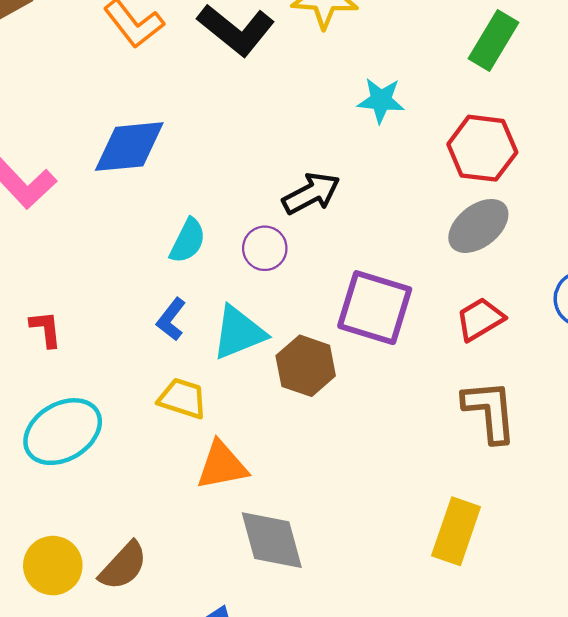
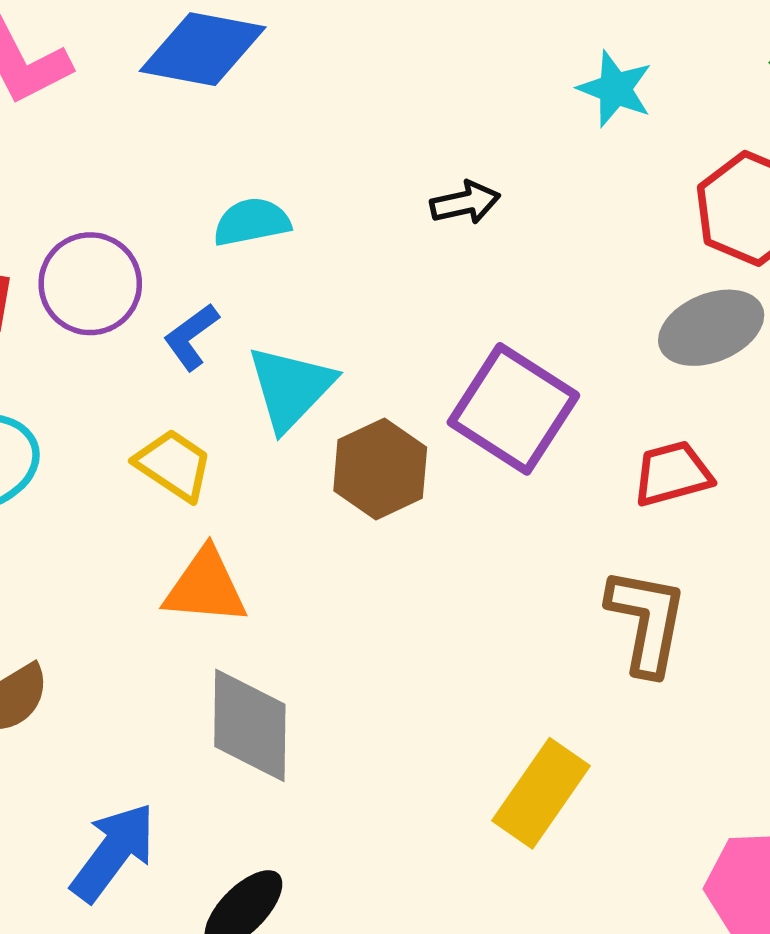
black arrow: (311, 193) -> (465, 203), size x0.7
cyan semicircle: (188, 241) -> (252, 222), turned -144
purple circle: (265, 248) -> (90, 284), moved, size x1.4
cyan triangle: (239, 333) -> (291, 388), turned -40

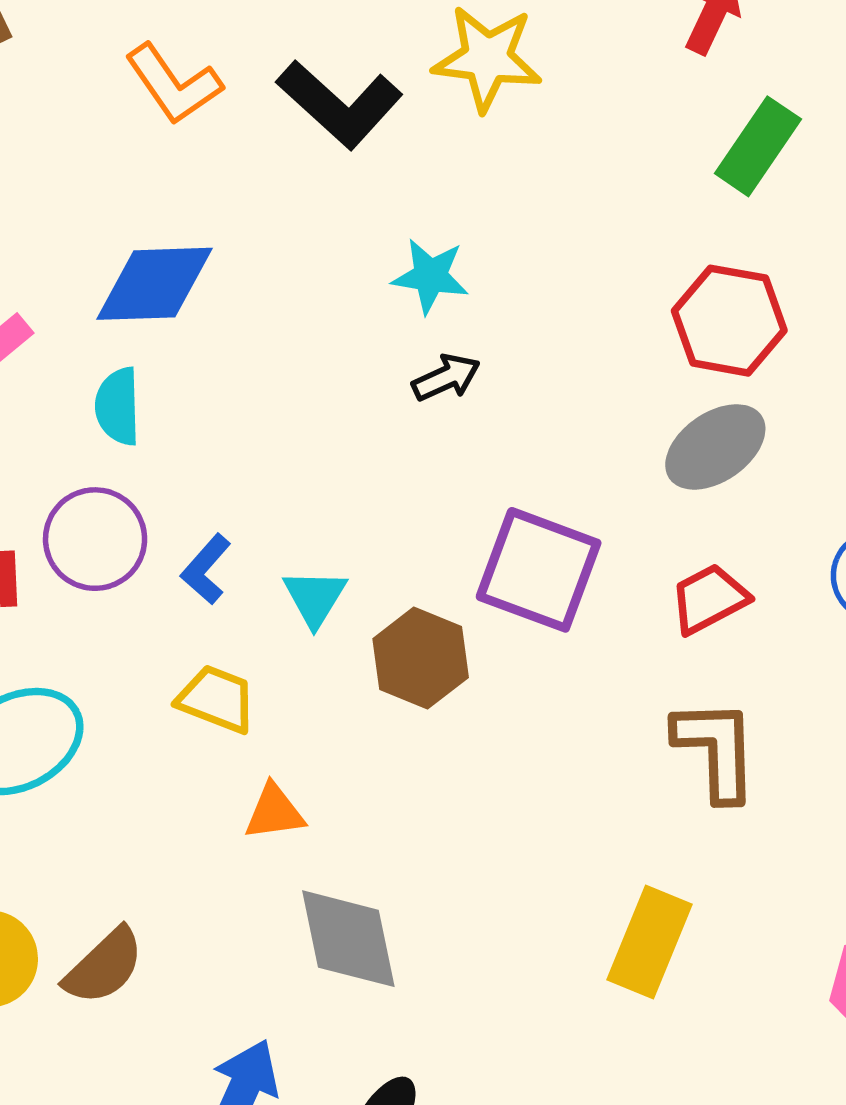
cyan star: (615, 89) -> (430, 276), moved
cyan semicircle: (252, 222) -> (118, 406), moved, turned -68
cyan triangle: (291, 388) -> (315, 598), size x0.7
orange triangle: (205, 587) -> (274, 812), size x0.7

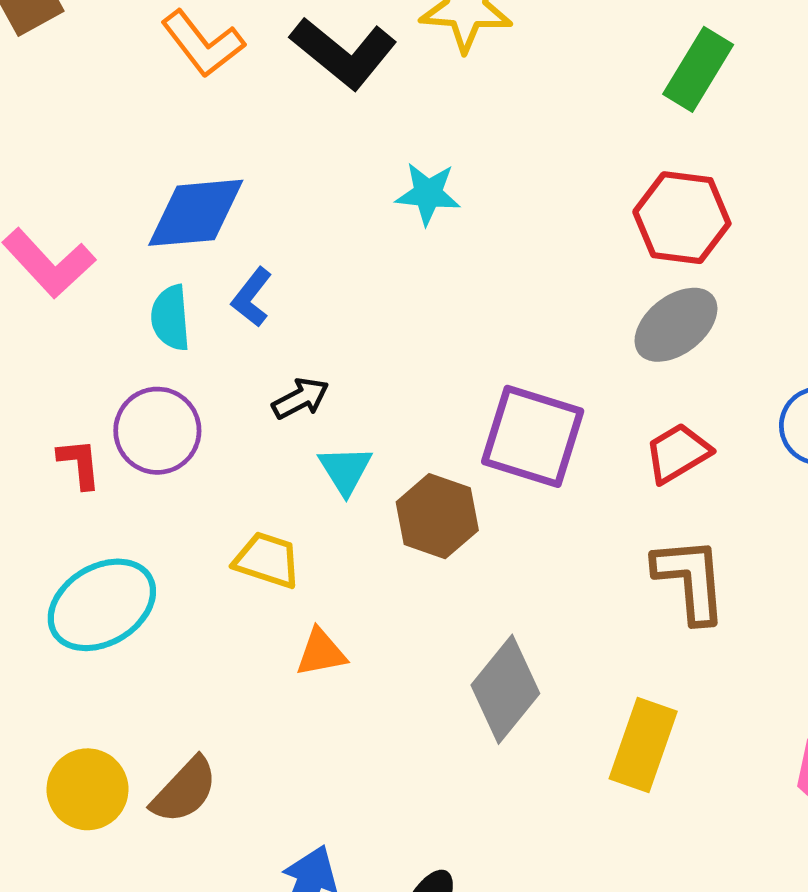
black arrow: (446, 378) -> (300, 398), moved
blue L-shape: (206, 569) -> (252, 297), moved
gray diamond: (348, 939) -> (505, 689), moved, turned 54

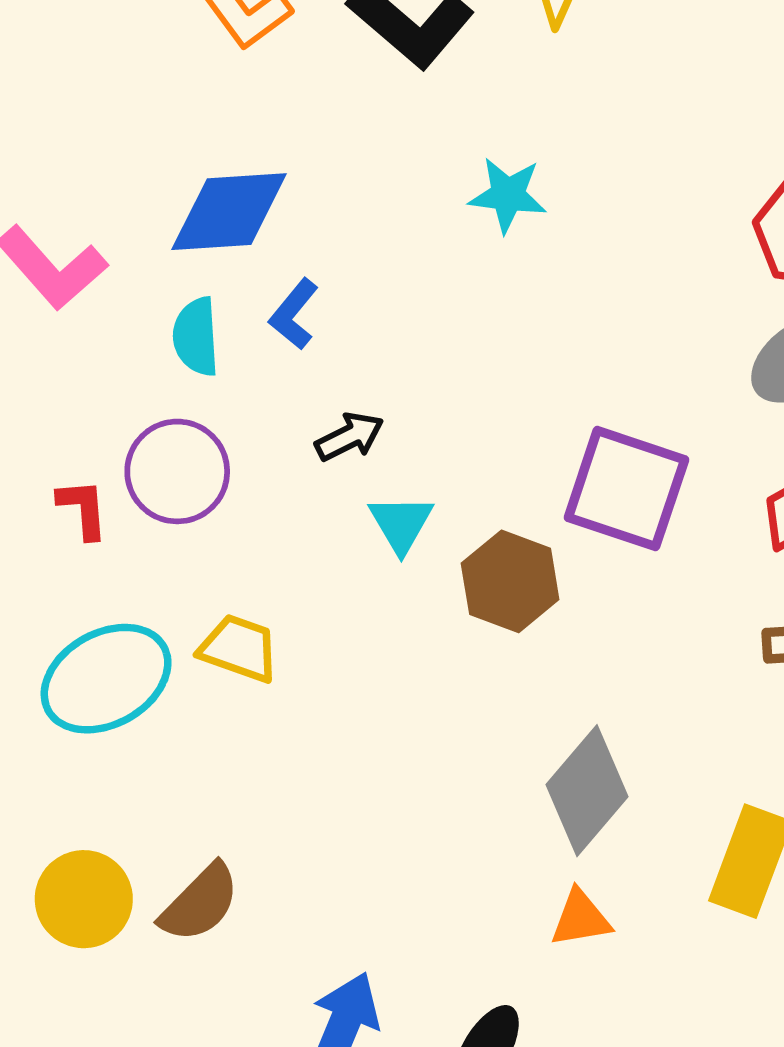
yellow trapezoid: (267, 560) -> (239, 648), moved
orange triangle: (321, 653) -> (581, 918), moved

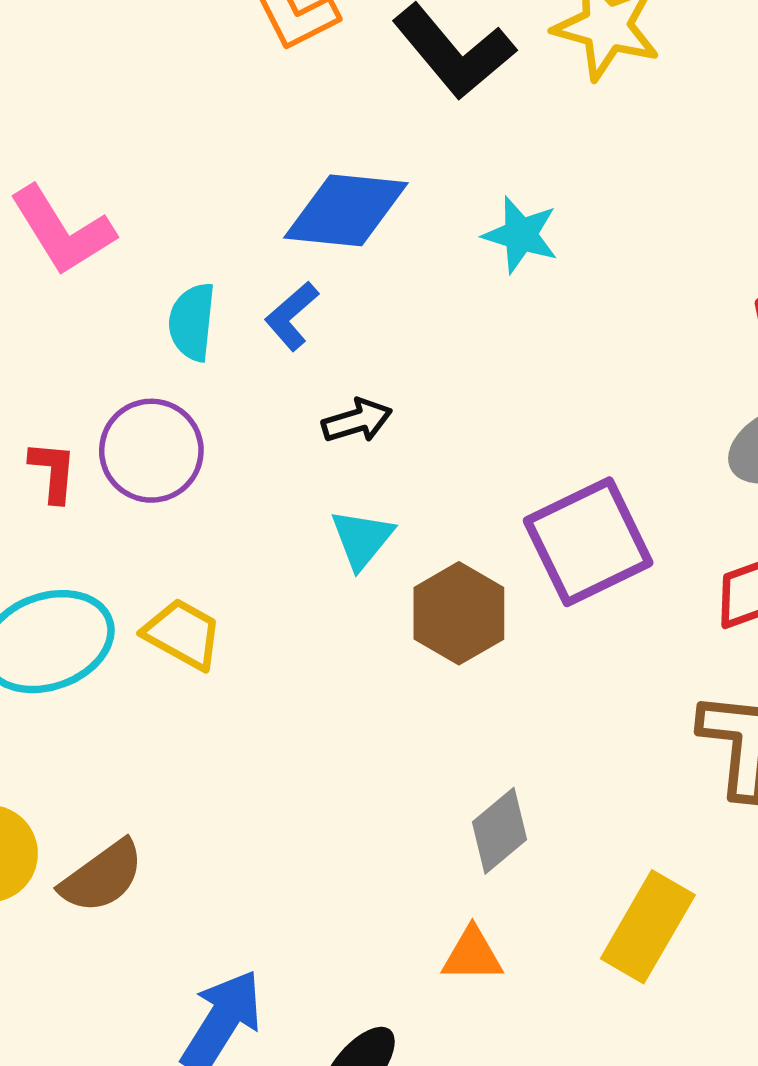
blue diamond: (229, 212) -> (346, 210), moved
black arrow: (350, 437) -> (357, 421), moved
purple square: (626, 489) -> (588, 542), turned 36
gray diamond: (587, 791) -> (500, 831), size x0.7

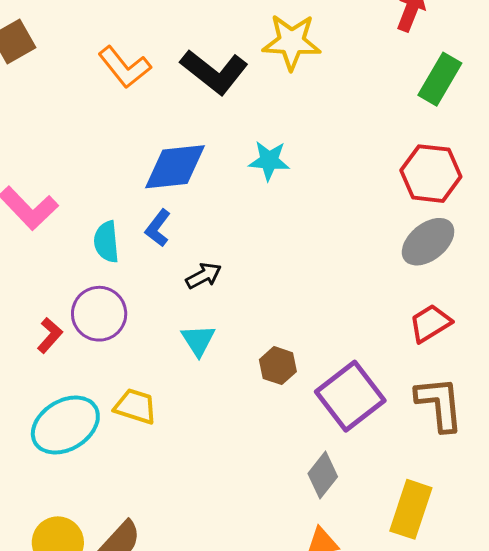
red L-shape: (53, 472) -> (50, 335), turned 48
cyan triangle: (362, 539) -> (198, 340), moved
purple square: (588, 542) -> (350, 396), moved
brown hexagon: (459, 613) -> (278, 366), size x0.7

